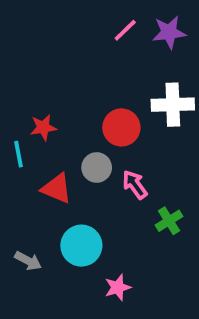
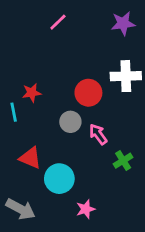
pink line: (125, 30) -> (58, 22), moved
red triangle: (57, 188) -> (30, 158), moved
gray arrow: (28, 261) -> (21, 209), moved, size x1.5

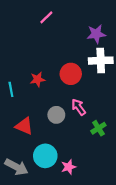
purple star: (123, 23) -> (96, 34), moved
red star: (32, 93) -> (38, 79), moved
gray circle: (70, 122) -> (56, 115), moved
cyan circle: (59, 179) -> (45, 156), moved

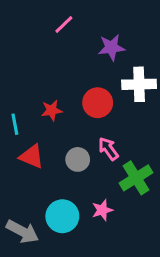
purple star: (96, 34) -> (111, 47), moved
red triangle: (24, 126) -> (32, 156), moved
green cross: (98, 128) -> (136, 178), size x1.5
pink star: (69, 167) -> (102, 210), moved

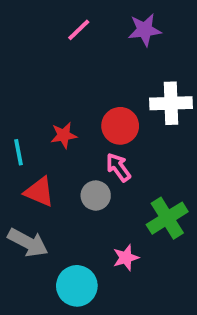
purple star: (111, 47) -> (145, 30), moved
pink arrow: (108, 149) -> (118, 167), moved
cyan circle: (62, 216) -> (77, 286), moved
gray arrow: (22, 232) -> (28, 243), moved

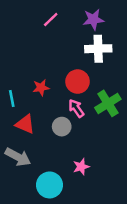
white cross: (171, 103) -> (98, 49), moved
green cross: (167, 218) -> (108, 103), moved

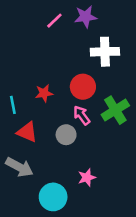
purple star: (93, 19) -> (86, 17), moved

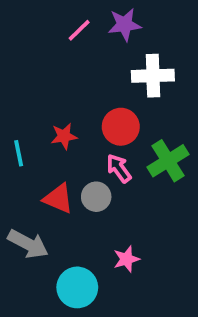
red triangle: (27, 132) -> (58, 199), moved

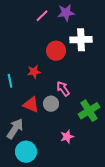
red circle: (121, 127) -> (56, 51), moved
green cross: (168, 161) -> (89, 111), moved
gray arrow: (28, 244) -> (15, 129), turned -85
cyan circle: (77, 287) -> (26, 152), moved

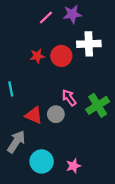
red star: (34, 72) -> (37, 56), moved
green cross: (89, 111) -> (98, 105), moved
pink star: (67, 137) -> (73, 166), moved
cyan circle: (26, 152) -> (42, 161), moved

